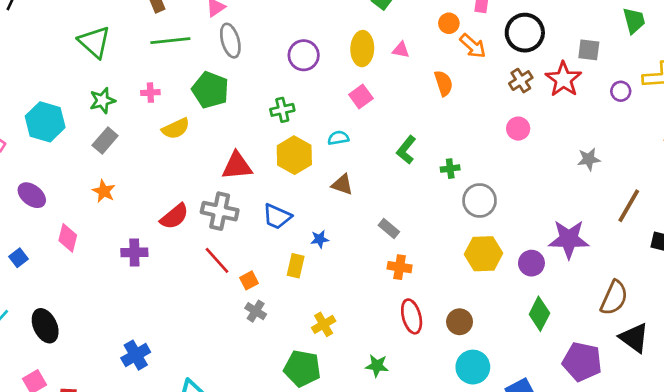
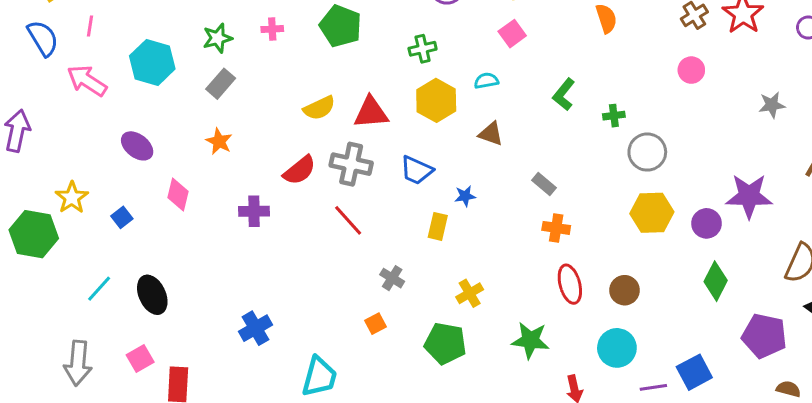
yellow semicircle: (176, 129) -> (319, 108), moved
orange square: (249, 280) -> (375, 324), moved
green star: (377, 366) -> (530, 340), size x1.4
cyan circle: (473, 367) -> (617, 348), moved

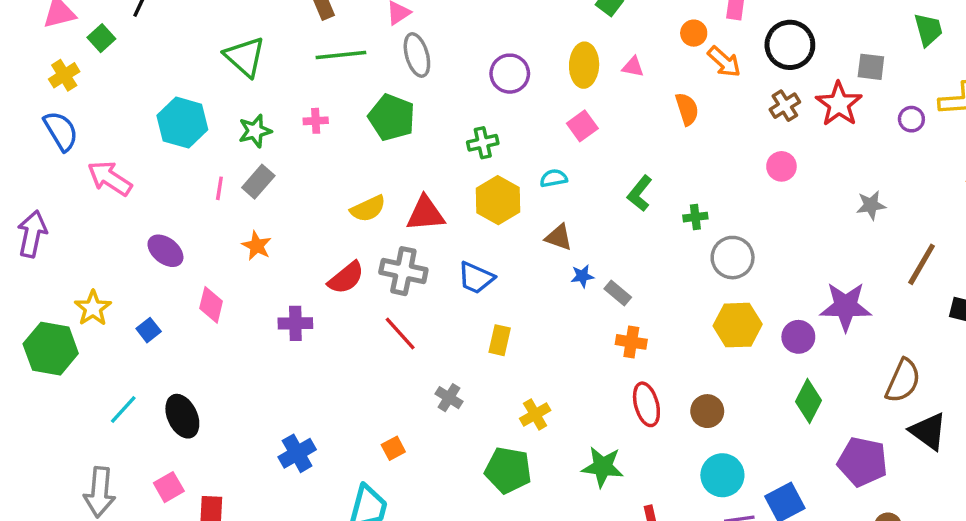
pink line: (90, 26) -> (219, 188), moved
cyan hexagon: (152, 62) -> (182, 123), moved
blue star: (465, 196) -> (582, 276), moved
orange square: (375, 324) -> (393, 448), moved
cyan circle: (617, 348) -> (722, 475), moved

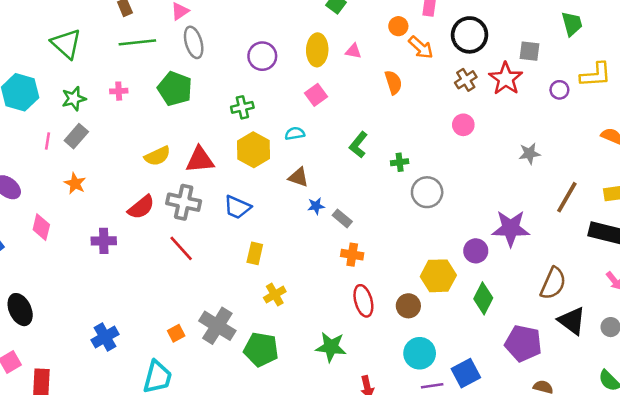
yellow hexagon: (738, 325) -> (438, 276), moved
gray cross: (449, 398) -> (217, 326), moved, size x1.8
yellow cross: (535, 414) -> (275, 295), moved

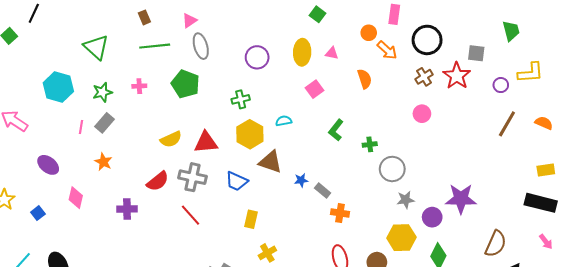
pink square: (316, 95) -> (314, 89), moved
gray star: (529, 154) -> (406, 200), moved
brown triangle: (298, 177) -> (270, 162), moved, size x1.4
brown line: (567, 197) -> (507, 124), moved
orange cross: (352, 255) -> (340, 213), moved

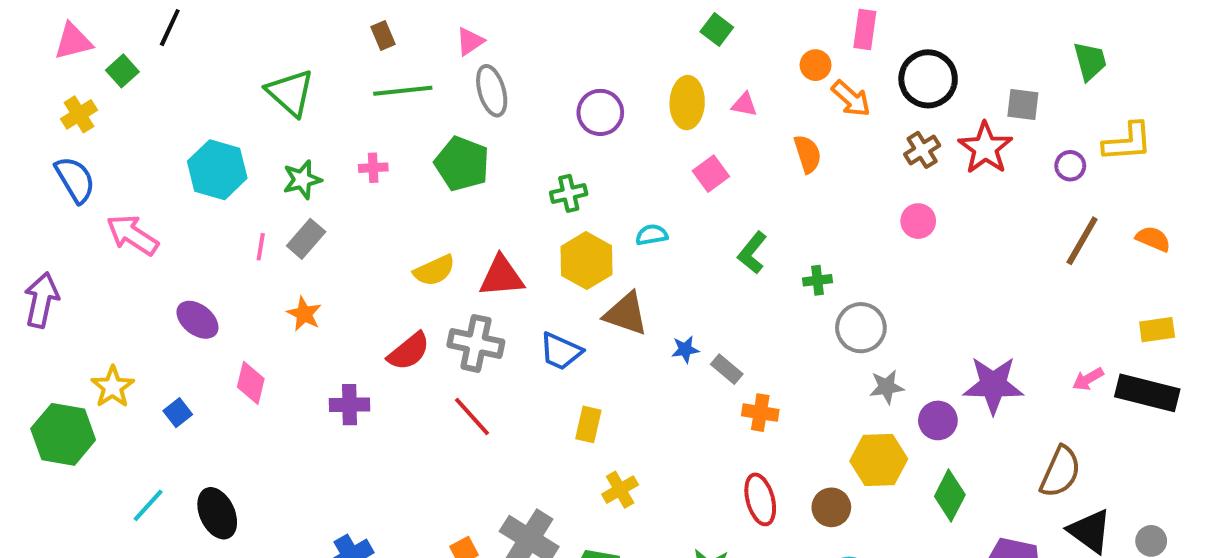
pink arrow: (546, 242) -> (1088, 379), moved, turned 98

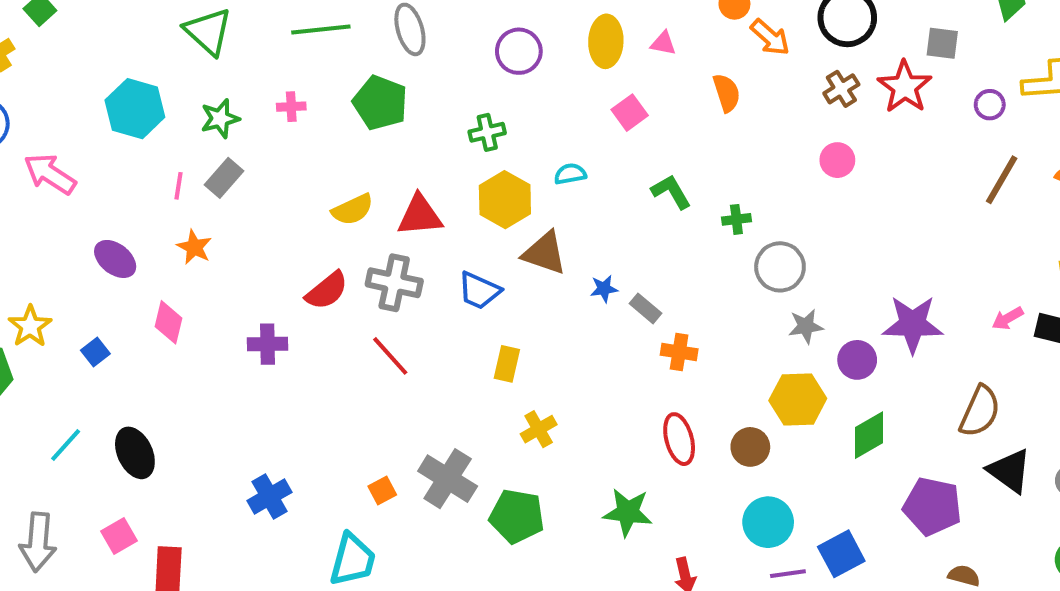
green L-shape: (752, 253) -> (671, 192), turned 111
orange star: (304, 314) -> (194, 247), moved
green diamond: (950, 496) -> (869, 435), turned 33

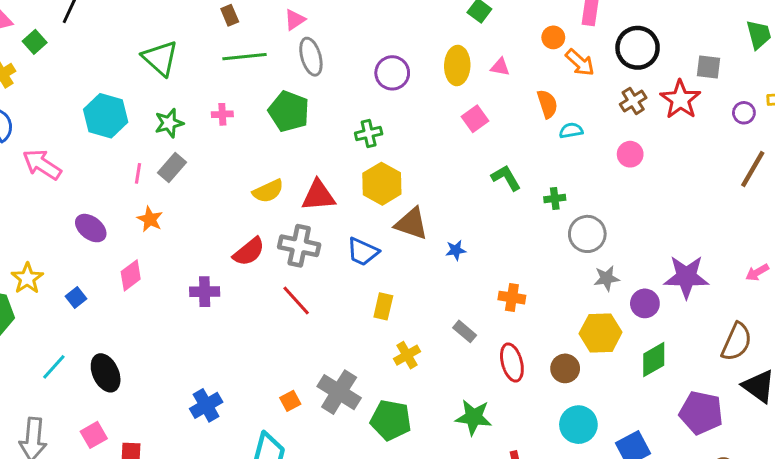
cyan semicircle: (570, 174) -> (571, 131), moved
gray rectangle: (645, 308) -> (465, 331), moved
pink diamond: (169, 322) -> (131, 275), turned 40

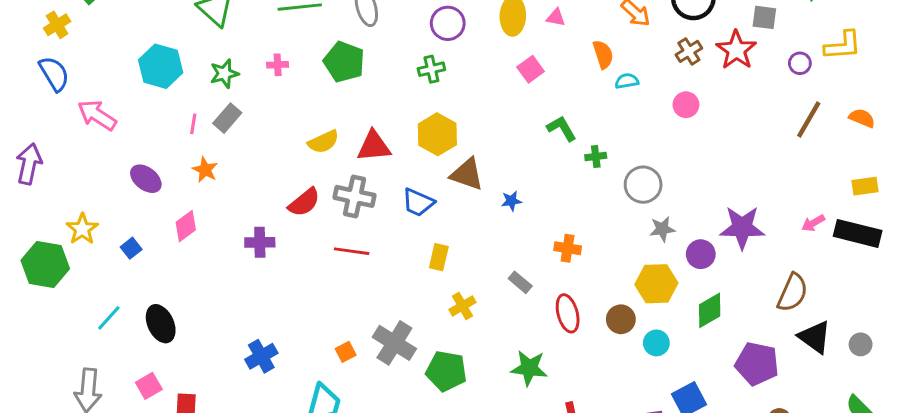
green cross: (369, 133) -> (431, 69), moved
green cross: (555, 198) -> (596, 157), moved
red line: (296, 300) -> (352, 251), turned -40
cyan circle: (578, 425) -> (656, 343), moved, size x0.7

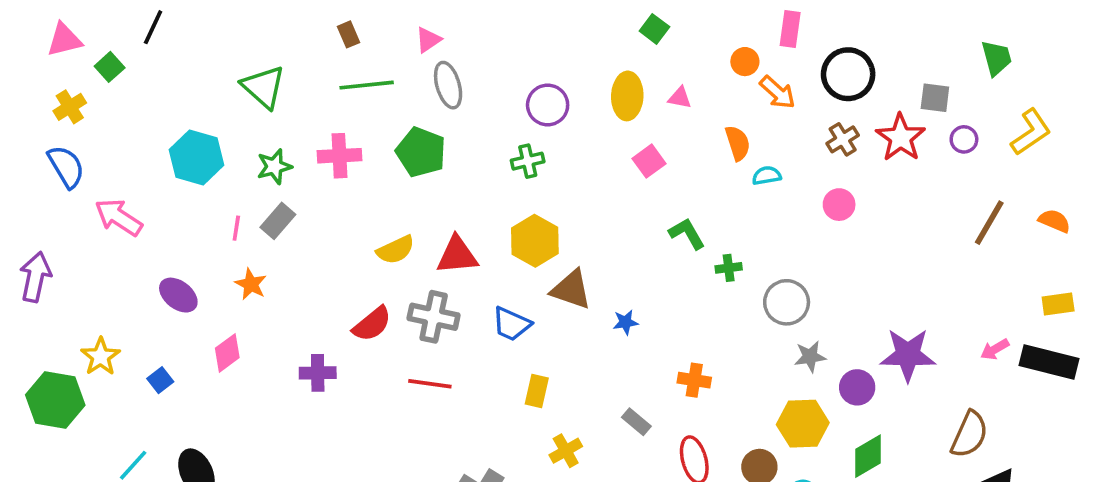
yellow L-shape: (843, 46) -> (1031, 132), turned -30
purple circle: (800, 63) -> (964, 139), moved
pink cross: (278, 65) -> (339, 156), size x1.6

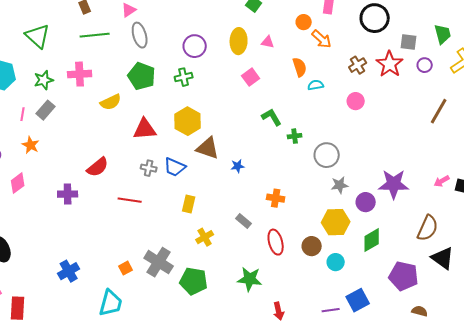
green trapezoid: (997, 58) -> (443, 34), moved
black circle: (848, 74) -> (375, 18), moved
green pentagon: (421, 152) -> (142, 76), moved
yellow semicircle: (396, 250) -> (111, 102), moved
gray cross: (434, 317) -> (149, 168), moved, size x0.6

